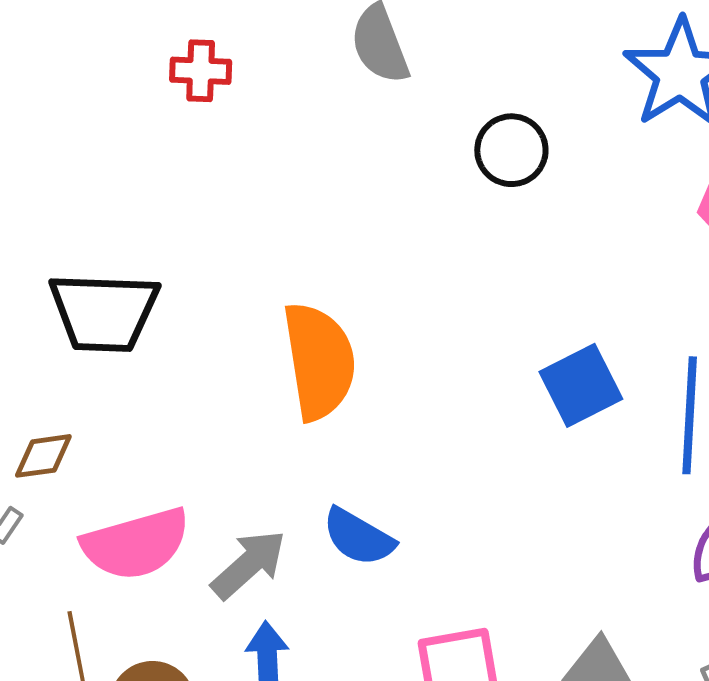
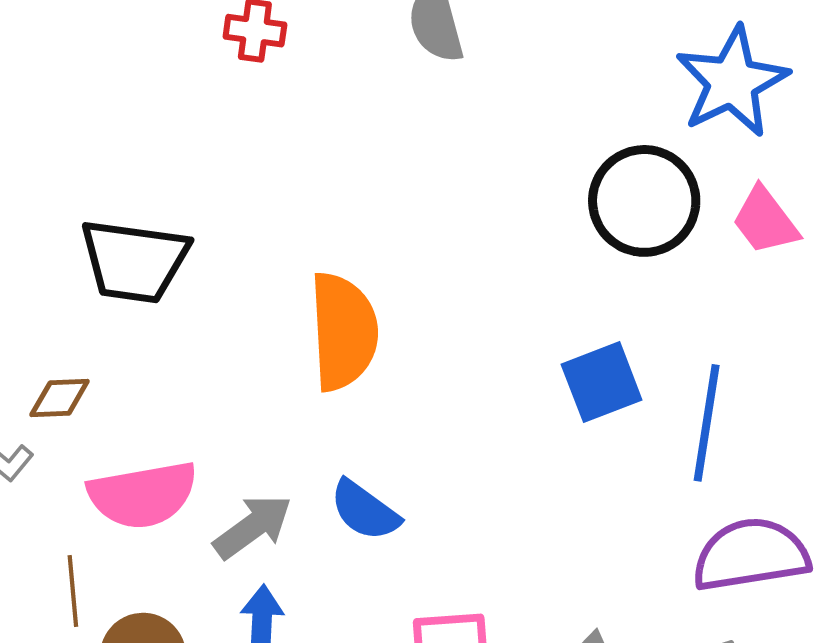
black circle: (511, 150) -> (644, 201), moved, size x1.5

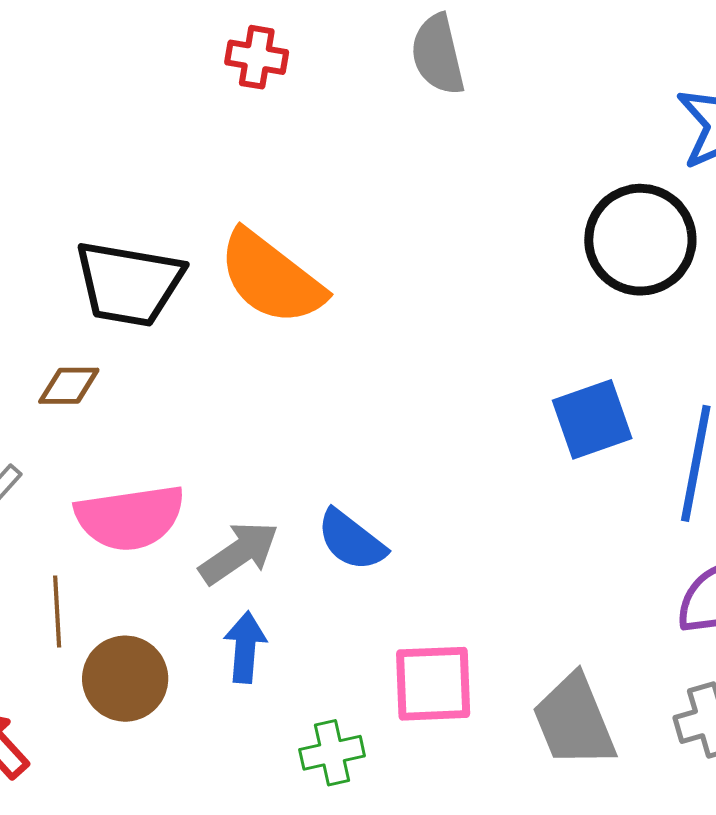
orange semicircle: (343, 331) -> (271, 278), moved, turned 129
brown diamond: (60, 398) -> (69, 386), moved

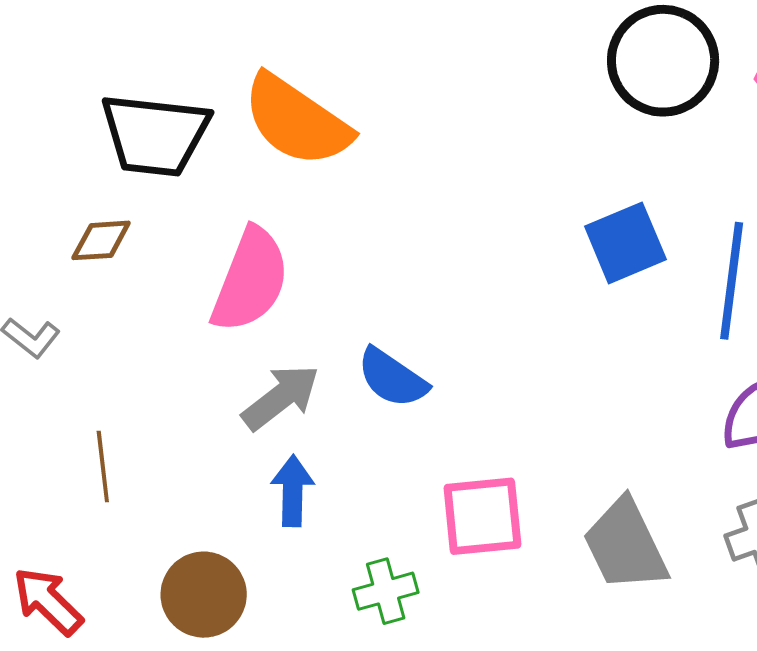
pink semicircle: (130, 518) -> (250, 280), moved, turned -57
brown circle: (125, 679) -> (204, 595), moved

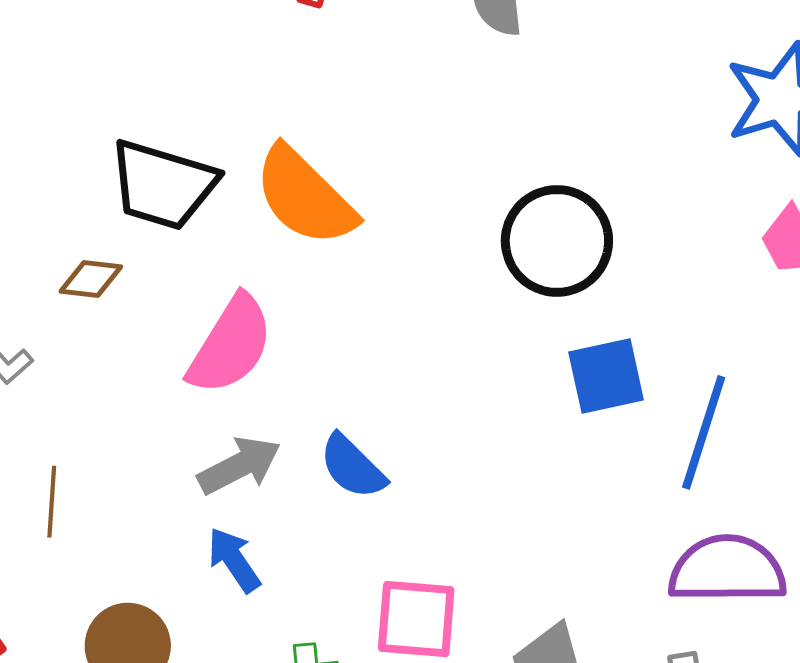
black circle: (663, 61) -> (557, 241), moved
blue arrow: (293, 491) -> (234, 560), turned -46

